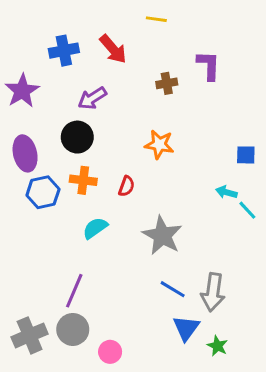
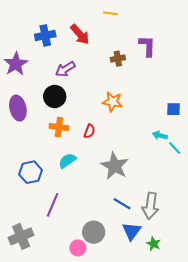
blue hexagon: (43, 192) -> (31, 172), moved
gray circle: (73, 329) -> (94, 232), moved

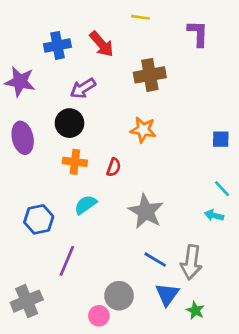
purple L-shape: (147, 46) -> (198, 33), moved
brown cross: (118, 59) -> (150, 75), size x1.6
purple star: (16, 64) -> (20, 82), turned -30
cyan arrow: (160, 135) -> (214, 215), moved

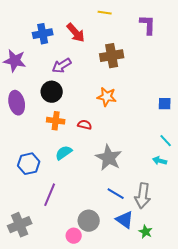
red semicircle: (114, 167) -> (85, 125), turned -96
blue triangle: (167, 294) -> (125, 220), turned -30

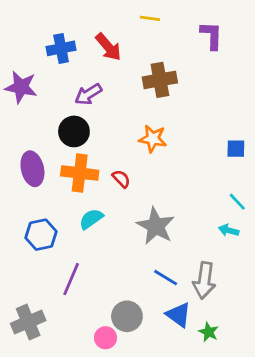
purple ellipse: (17, 103) -> (32, 169), moved
orange cross: (56, 121) -> (80, 173), size x1.4
red semicircle: (85, 125) -> (121, 179), turned 32

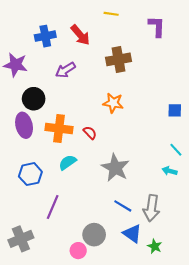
black circle: (74, 131) -> (34, 99), moved

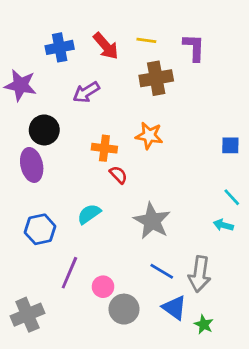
yellow line: (111, 14) -> (146, 40), moved
purple L-shape: (157, 27) -> (194, 47), moved
orange cross: (59, 128) -> (104, 148), moved, size x0.7
pink circle: (78, 251) -> (103, 287), moved

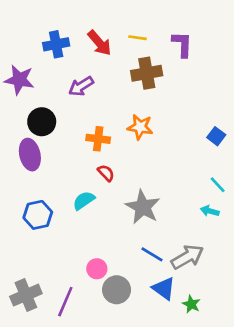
blue square: (230, 145) -> (216, 136), turned 36
red semicircle: (118, 175) -> (106, 173), moved
purple line: (69, 273) -> (65, 302), moved
gray arrow: (200, 274) -> (187, 257), turned -128

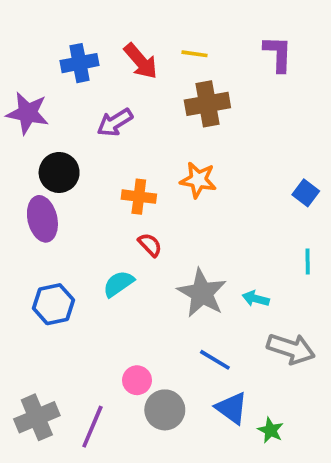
purple L-shape: (182, 44) -> (278, 54), moved
cyan line: (218, 185) -> (308, 262), turned 42
cyan arrow: (210, 211) -> (256, 299), moved
gray arrow: (187, 257) -> (291, 349), moved, turned 48

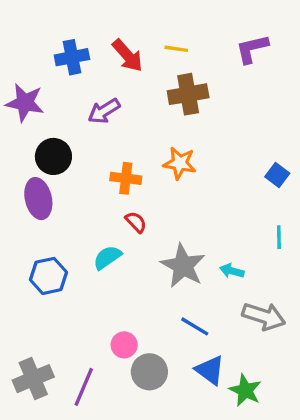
purple L-shape: (278, 54) -> (252, 49), turned -105
green star: (271, 430) -> (245, 390), size x1.4

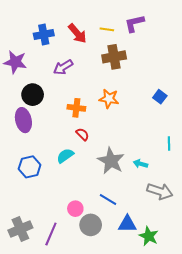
purple L-shape: (252, 49) -> (134, 23), moved
blue square: (277, 175) -> (160, 97), moved
blue line: (195, 326) -> (108, 199), moved
blue triangle: (210, 370) -> (127, 224), turned -36

